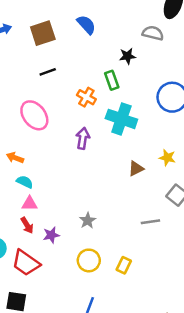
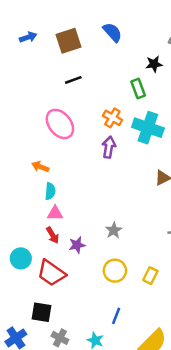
orange cross: (86, 97) -> (112, 118), moved
cyan semicircle: (25, 182) -> (50, 191), turned 70

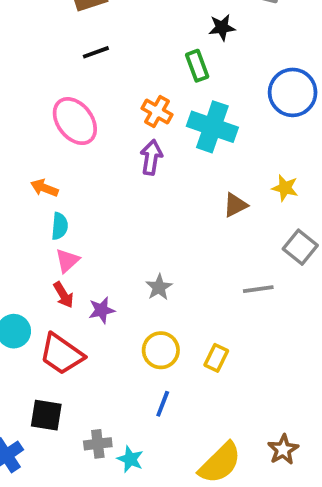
pink triangle: (55, 213) -> (67, 260), turned -42
blue line: (116, 316) -> (163, 404), moved
gray cross: (60, 338) -> (98, 444), moved, turned -35

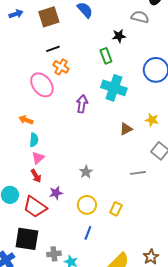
orange cross: (157, 112) -> (61, 67), moved
purple star: (102, 310) -> (56, 193), moved
black square: (46, 415) -> (27, 239), size x1.4

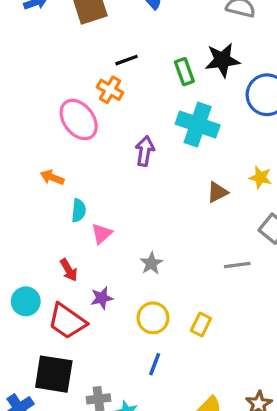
black star: (119, 36) -> (222, 60), moved, size x1.5
black line: (53, 49) -> (127, 60), moved
cyan semicircle: (34, 140) -> (79, 210), moved
pink triangle: (38, 158) -> (102, 234), moved

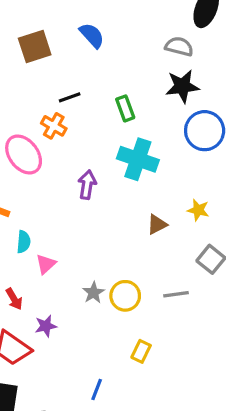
black star: (222, 60) -> (182, 86), moved
yellow circle: (153, 318) -> (125, 296), moved

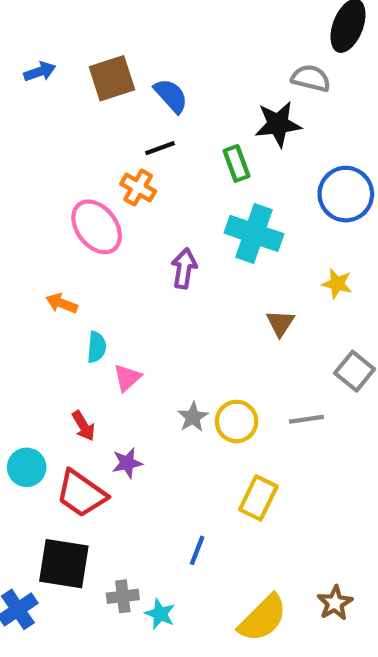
blue semicircle: (92, 35) -> (171, 96), moved
black star: (182, 86) -> (278, 124), moved
yellow star: (198, 210) -> (337, 284), moved
brown triangle: (157, 224) -> (280, 323), turned -30
yellow rectangle: (141, 351) -> (258, 498), size x1.4

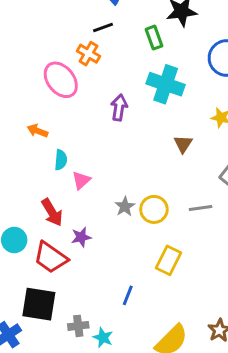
red arrow: (83, 426) -> (52, 212), size x1.4

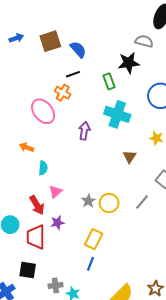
pink triangle: (81, 180) -> (55, 192), moved
gray line: (201, 208) -> (142, 202), turned -42
red trapezoid: (51, 257) -> (36, 237), turned 55
yellow rectangle: (169, 260) -> (94, 239), moved
black square: (39, 304) -> (28, 270), size x0.7

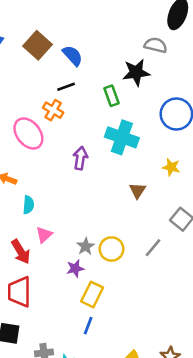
brown square: (50, 41) -> (38, 45), turned -30
purple star: (58, 223) -> (75, 268), moved

